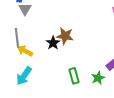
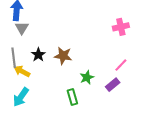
black star: (53, 43) -> (38, 55), moved
green star: (98, 78) -> (87, 77), moved

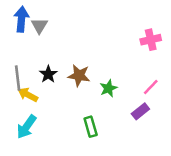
gray triangle: (22, 28) -> (39, 26), moved
green star: (87, 77) -> (108, 88), moved

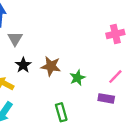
gray triangle: (39, 26) -> (15, 39), moved
purple rectangle: (140, 111) -> (106, 98), turned 49

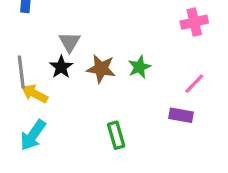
gray triangle: (15, 39) -> (70, 42), moved
green star: (77, 78) -> (139, 67), moved

